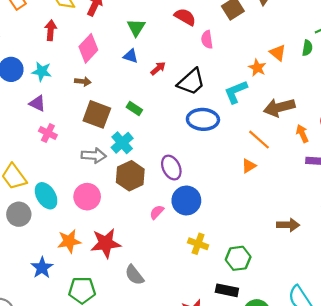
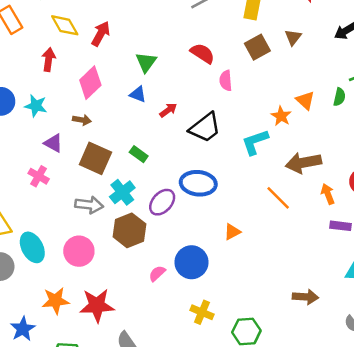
purple triangle: (37, 103) -> (53, 143), moved
blue ellipse: (203, 119) -> (198, 183), moved
orange triangle: (249, 166) -> (232, 232), moved
purple ellipse: (171, 168) -> (162, 202), moved, turned 65

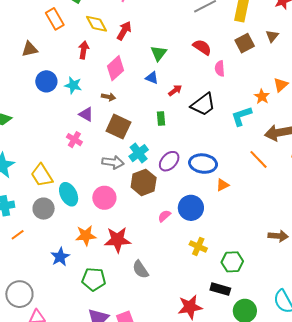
orange triangle: (305, 100) -> (281, 85), turned 35
green rectangle: (139, 154) -> (161, 119), moved, turned 48
blue ellipse: (198, 183) -> (203, 164), moved

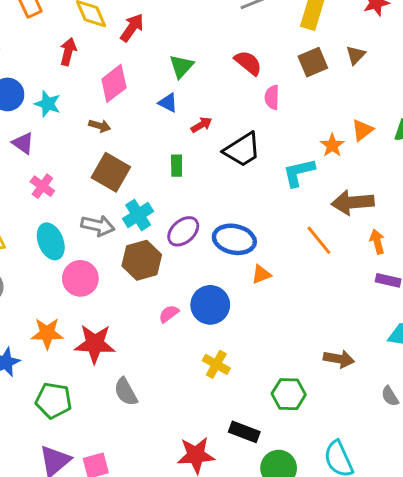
purple triangle: (86, 114) -> (23, 143), moved
cyan ellipse: (69, 194) -> (51, 241), moved
green hexagon: (232, 262) -> (289, 394), moved

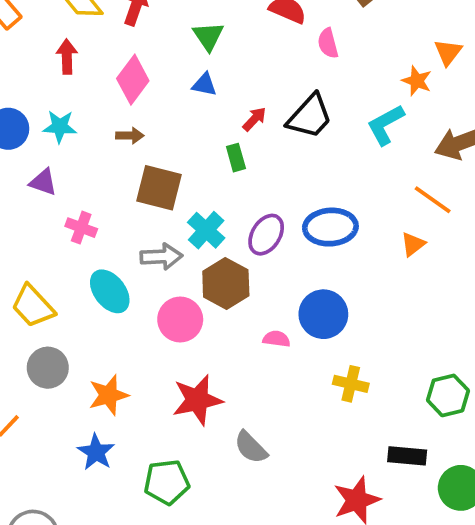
red arrow: (201, 125) -> (254, 119), moved
orange triangle: (261, 274) -> (413, 244), moved
pink circle: (80, 278) -> (180, 319), moved
pink semicircle: (169, 314) -> (276, 339), turned 60
orange star: (47, 333) -> (109, 395), moved

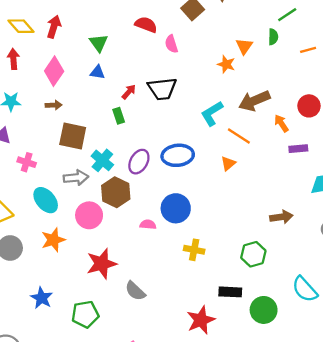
black trapezoid: (310, 116) -> (162, 89), turned 44
cyan L-shape: (386, 125) -> (212, 113), moved
orange star: (109, 395) -> (53, 240), moved

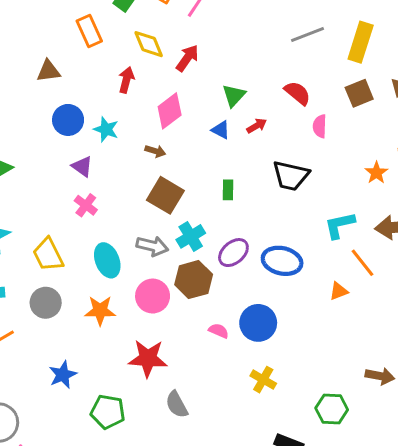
red arrow: (129, 92) -> (257, 126), moved
pink cross: (27, 162) -> (86, 205), moved

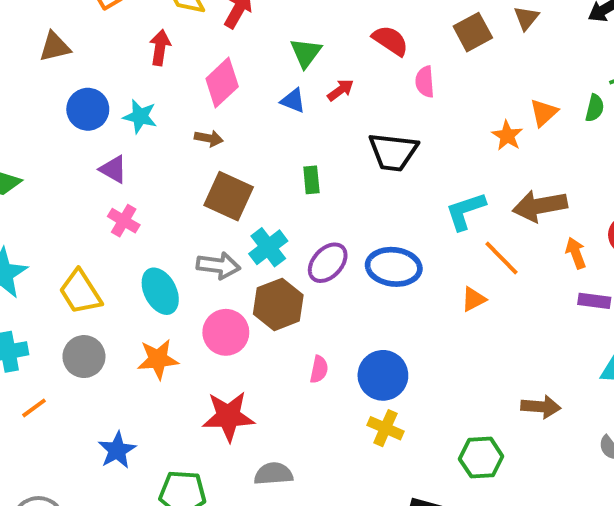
blue circle: (258, 323) -> (383, 375), moved
pink semicircle: (219, 331) -> (319, 369), turned 84
gray semicircle: (177, 404) -> (273, 474), turned 120

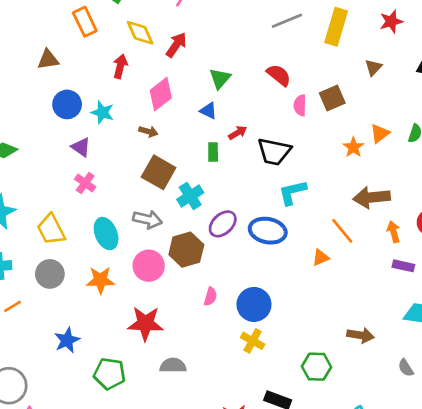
brown square: (473, 32) -> (332, 98), moved
red arrow: (340, 90) -> (238, 133), moved
green rectangle: (311, 180) -> (213, 152), moved
cyan L-shape: (465, 211) -> (292, 192), moved
cyan cross: (268, 247) -> (190, 196), moved

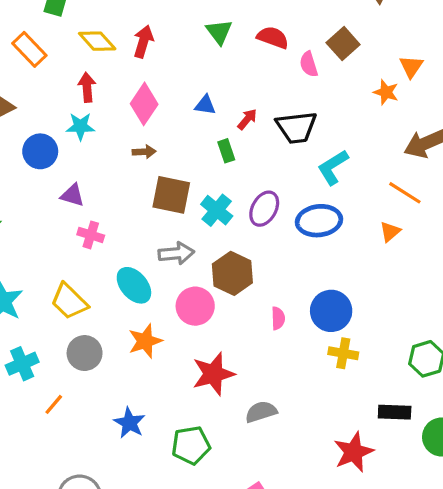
green triangle: (220, 78) -> (219, 32), moved
cyan star: (102, 112) -> (80, 126), moved
purple ellipse: (223, 224) -> (264, 209), moved

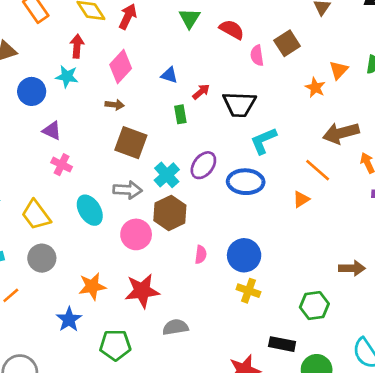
cyan cross: (217, 210) -> (167, 175), moved
orange star: (145, 341) -> (92, 286), moved

